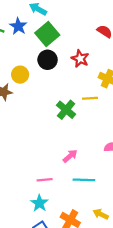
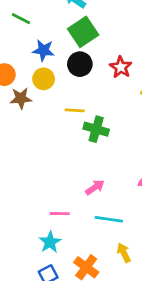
blue star: (18, 26) -> (43, 50), moved, turned -30
yellow line: (90, 98) -> (75, 110), moved
green cross: (66, 110) -> (96, 129), turned -30
yellow arrow: (101, 214) -> (124, 253), moved, turned 32

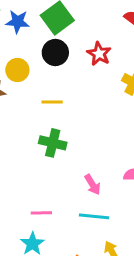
blue star: (43, 50) -> (18, 22), moved
green cross: (96, 129) -> (53, 143), moved
pink arrow: (95, 187) -> (93, 185), moved, turned 96

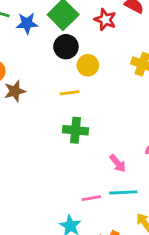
red star: (99, 54) -> (105, 20), moved
yellow circle: (17, 70) -> (88, 65), moved
pink line: (41, 213) -> (91, 198), moved

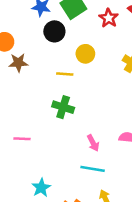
black circle: (66, 47) -> (54, 31), moved
pink line: (91, 198) -> (22, 139), moved

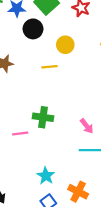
green cross: (63, 107) -> (43, 117), moved

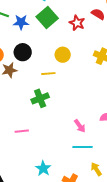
black circle: (33, 29) -> (23, 52), moved
green cross: (43, 117) -> (40, 98), moved, turned -30

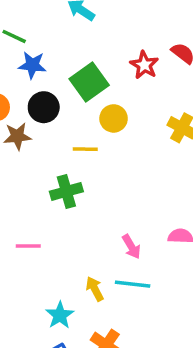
green square: (47, 18) -> (89, 82), moved
blue star: (21, 22) -> (32, 65), moved
yellow arrow: (96, 169) -> (95, 289), moved

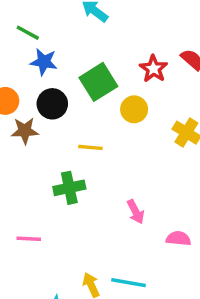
yellow circle: (114, 118) -> (134, 109), moved
pink arrow: (131, 247) -> (136, 212), moved

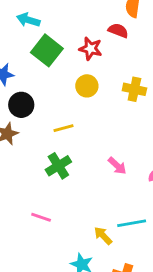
green square: (98, 82) -> (47, 50), moved
pink line: (29, 239) -> (41, 217), turned 36

